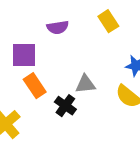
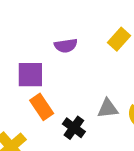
yellow rectangle: (108, 21) -> (119, 39), turned 75
gray triangle: (85, 84) -> (108, 108), moved

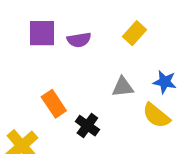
purple square: (30, 75) -> (42, 33), moved
gray triangle: (108, 108) -> (123, 87), moved

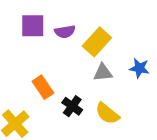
yellow rectangle: (134, 33) -> (97, 42), moved, size x1.4
yellow semicircle: (156, 115) -> (107, 113), moved

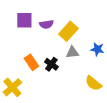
black cross: (72, 106) -> (51, 64), moved
yellow semicircle: (107, 113) -> (93, 83), moved

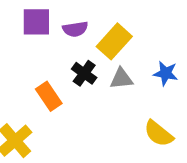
black cross: (51, 64) -> (84, 73), moved

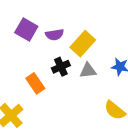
purple square: (36, 22) -> (26, 30), turned 30
black cross: (84, 73) -> (61, 67), turned 30

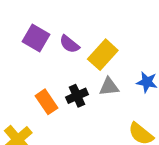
purple semicircle: (55, 35) -> (69, 44), turned 48
black cross: (61, 67) -> (77, 96), moved

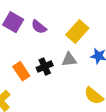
yellow rectangle: (103, 55) -> (77, 31), moved

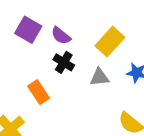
black cross: (45, 67) -> (64, 62), moved, turned -35

